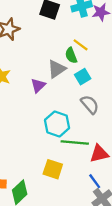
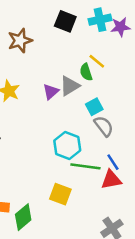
cyan square: (83, 77) -> (94, 107), moved
purple triangle: (38, 85) -> (51, 92), moved
blue line: (95, 181) -> (113, 162), moved

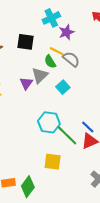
black square: (65, 21) -> (26, 42), moved
purple star: (120, 27) -> (66, 32), moved
gray semicircle: (104, 126) -> (71, 59), moved
green line: (85, 166) -> (67, 135), turned 50

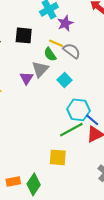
cyan hexagon: (49, 122) -> (78, 110), moved
green line: (67, 135) -> (71, 130), turned -70

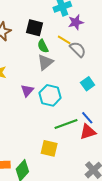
green semicircle: (50, 54) -> (43, 46), moved
purple triangle: (27, 78) -> (27, 91), moved
cyan square: (65, 80) -> (88, 84), moved
cyan hexagon: (78, 110) -> (50, 95), moved

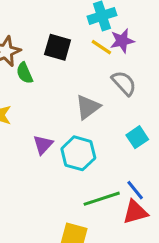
yellow line: (64, 40) -> (101, 47), moved
green semicircle: (43, 46) -> (25, 73), moved
gray triangle: (45, 62) -> (88, 107), moved

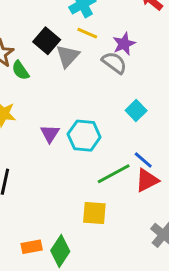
purple star: (122, 41) -> (124, 44), moved
black square: (58, 47) -> (47, 41), turned 35
gray triangle: (88, 107) -> (68, 56), moved

